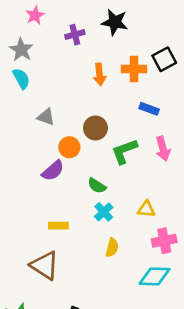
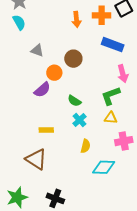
blue rectangle: (149, 109) -> (113, 45), size x1.5
green L-shape: (124, 151) -> (111, 96), moved
cyan diamond: (155, 276) -> (104, 167), moved

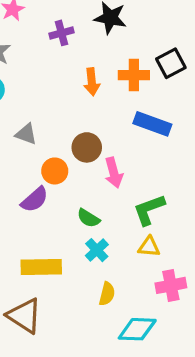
pink arrow: (123, 74) -> (114, 173), moved
yellow rectangle: (46, 130) -> (41, 267), size x1.6

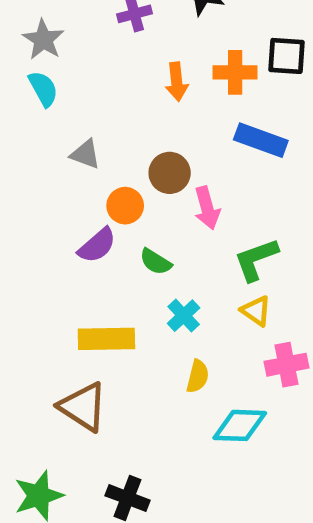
black square: (171, 63) -> (287, 56), turned 32
green semicircle: (88, 218) -> (156, 262), moved
yellow triangle: (149, 247) -> (256, 311), turned 30

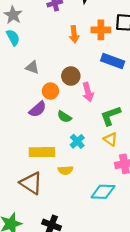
yellow semicircle: (198, 376) -> (65, 170), moved, turned 72

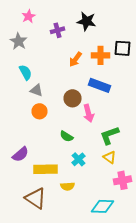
orange arrow: (74, 34) -> (76, 59), turned 42
cyan semicircle: (13, 37) -> (26, 72), moved
blue rectangle: (113, 61) -> (100, 85), moved
orange circle: (50, 91) -> (40, 111), moved
purple semicircle: (38, 109) -> (20, 154), moved

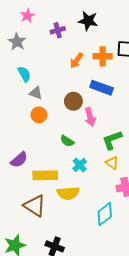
yellow semicircle: (68, 186) -> (68, 193), size x1.5
cyan diamond: (102, 206) -> (105, 214), turned -40

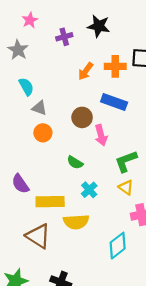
purple semicircle: (19, 160) -> (20, 184), turned 96

